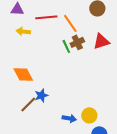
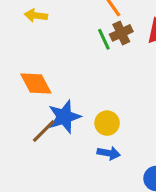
blue star: (41, 95) -> (64, 117), size x1.5
yellow circle: (89, 115) -> (107, 123), moved

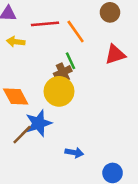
brown cross: (121, 33) -> (63, 72), moved
yellow circle: (107, 123) -> (59, 91), moved, size x1.5

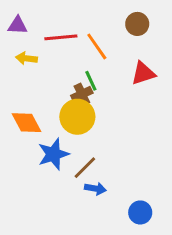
brown line: (22, 135) -> (85, 168), moved

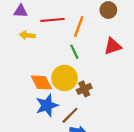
orange line: (97, 46) -> (79, 26), turned 55
brown cross: (82, 94) -> (84, 89), moved
orange diamond: (26, 123) -> (41, 82), moved

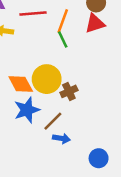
red triangle: (113, 46) -> (95, 23), moved
green line: (74, 52) -> (63, 40), moved

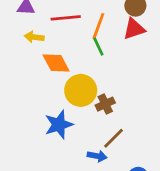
orange diamond: (21, 84) -> (56, 63), moved
brown line: (53, 121) -> (114, 138), moved

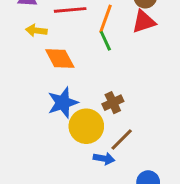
yellow circle: (81, 90) -> (86, 126), moved
blue star: (59, 125) -> (63, 103), moved

